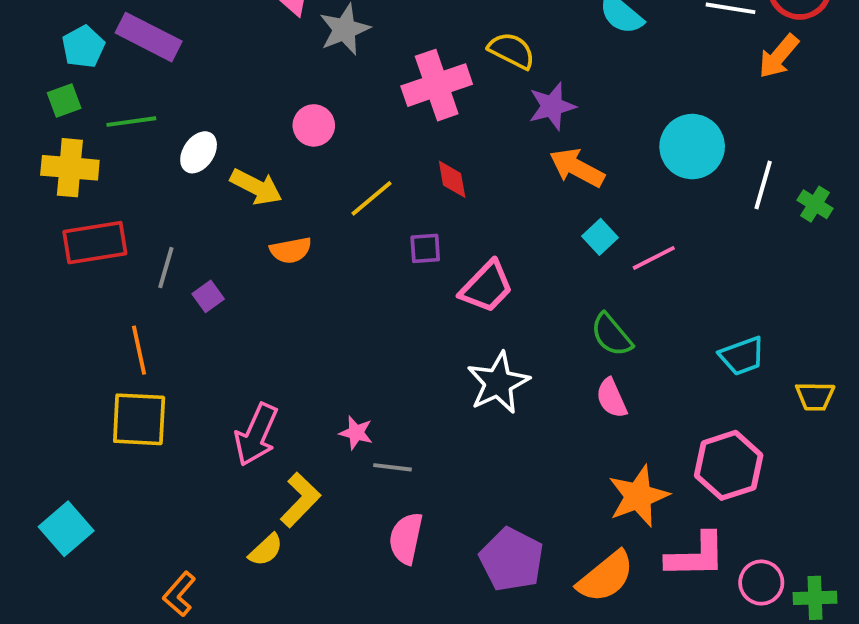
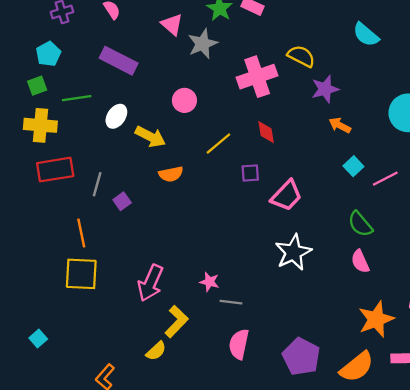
purple rectangle: (149, 37) -> (119, 61), moved
orange arrow: (577, 168) -> (340, 125), size x0.7
cyan square: (66, 529) -> (38, 339), size x0.6

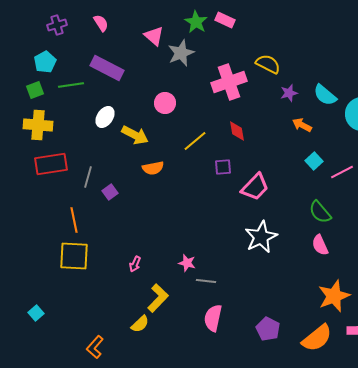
cyan semicircle: (366, 35) -> (325, 95), moved
purple star: (325, 89) -> (289, 93), size x0.7
green line: (77, 98) -> (71, 85), moved
pink arrow: (150, 283) -> (135, 264), size x0.5
purple pentagon: (301, 357) -> (268, 329), size x0.7

